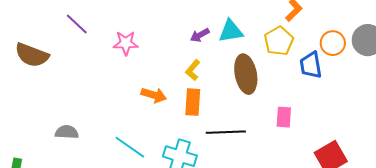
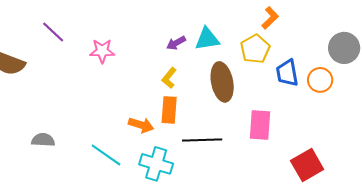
orange circle: (333, 43) -> (320, 80), moved
orange arrow: (154, 95) -> (141, 125), moved
pink rectangle: (284, 117) -> (260, 125), size x1.4

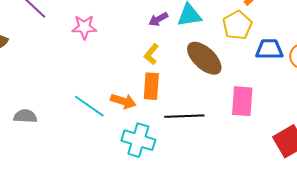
blue trapezoid: (287, 73) -> (269, 49), turned 100
brown ellipse: (222, 82) -> (204, 58), turned -36
cyan line: (106, 155) -> (89, 106), moved

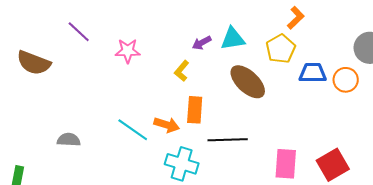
yellow L-shape: (151, 54) -> (182, 71), moved
pink rectangle: (242, 101) -> (286, 164), moved

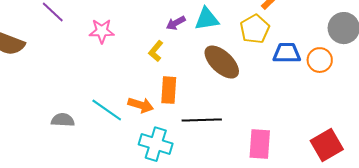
gray semicircle: (69, 140) -> (63, 120), moved
red square: (333, 165) -> (327, 145), moved

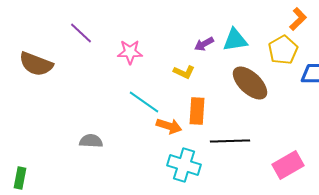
yellow L-shape: (156, 51) -> (184, 72), turned -105
cyan line: (107, 110) -> (144, 102), moved
pink rectangle: (260, 144) -> (288, 165), turned 56

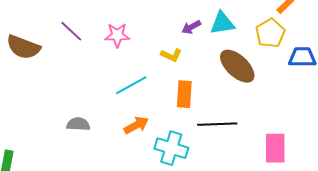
purple line: (81, 33) -> (71, 31), moved
cyan line: (144, 102) -> (131, 85), turned -64
orange arrow: (169, 126) -> (136, 125), moved, turned -45
pink rectangle: (288, 165) -> (275, 148), turned -60

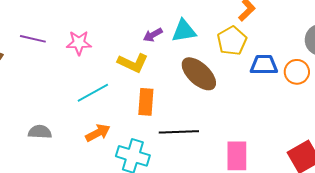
purple line: (71, 31) -> (33, 39), turned -30
yellow L-shape: (171, 55) -> (133, 63), size x1.4

